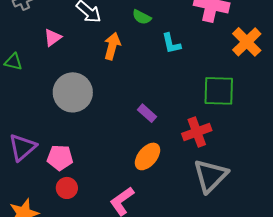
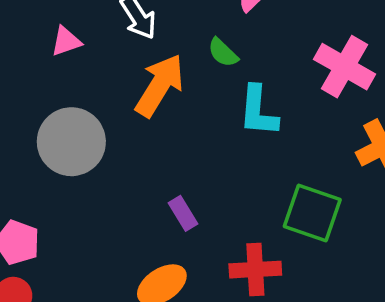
cyan L-shape: (171, 44) -> (258, 111), size x1.4
orange arrow: (112, 46) -> (160, 85), size x1.4

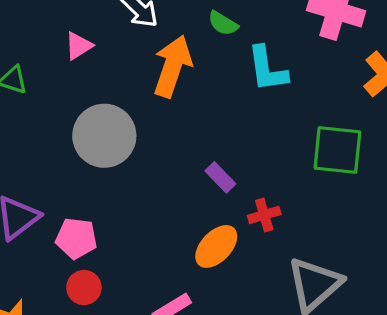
red cross: (255, 270) -> (264, 215), moved, size x0.7

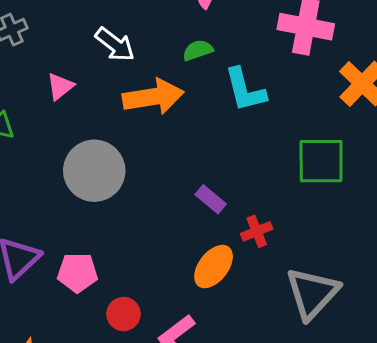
green semicircle: (223, 23) -> (198, 50), turned 136
orange arrow: (173, 66) -> (153, 97), turned 68
red circle: (84, 288) -> (124, 314), moved

